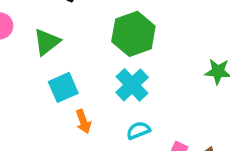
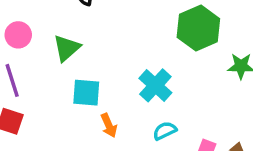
green hexagon: (133, 34) -> (198, 28), moved
cyan square: (63, 87) -> (86, 93), turned 32

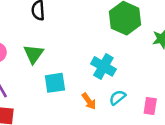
orange arrow: (109, 125) -> (89, 101), moved

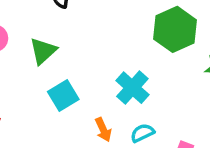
cyan square: (55, 83) -> (63, 95), turned -35

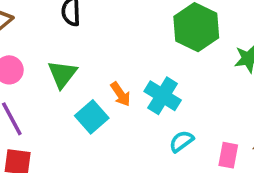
orange arrow: (103, 130) -> (121, 94), moved

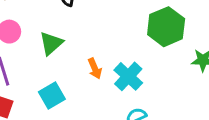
cyan square: (92, 117) -> (52, 95), moved

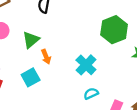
orange arrow: (95, 69) -> (46, 57), moved

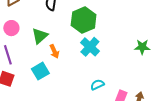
green hexagon: (114, 30) -> (84, 20), moved
cyan cross: (86, 65) -> (90, 47), moved

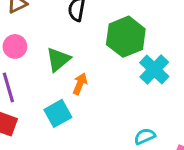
cyan cross: (90, 47) -> (154, 70), moved
orange arrow: (54, 51) -> (80, 84), turned -136

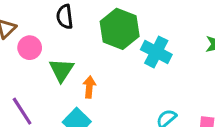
pink circle: (15, 46) -> (30, 48), moved

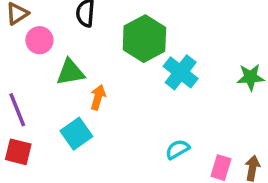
green triangle: (62, 70) -> (70, 72), turned 36

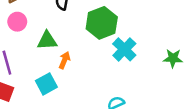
pink circle: (39, 40) -> (17, 22), moved

